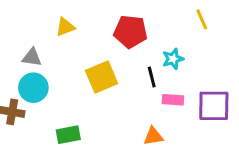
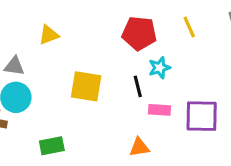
red pentagon: (130, 32) -> (139, 33), moved
yellow square: (102, 77) -> (86, 86), turned 32

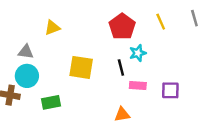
red pentagon: (139, 33) -> (122, 27), turned 30
purple square: (202, 116) -> (170, 90), size x0.7
green rectangle: (52, 146) -> (51, 102), moved

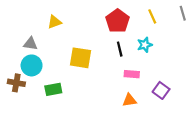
cyan star: (138, 53) -> (145, 45), moved
black line: (121, 67) -> (120, 49), moved
purple square: (170, 90) -> (161, 90), moved, turned 35
orange triangle: (122, 114) -> (129, 100), moved

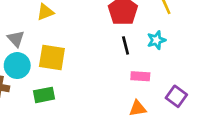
gray triangle: (30, 44) -> (16, 39), turned 40
yellow square: (81, 58) -> (52, 58), moved

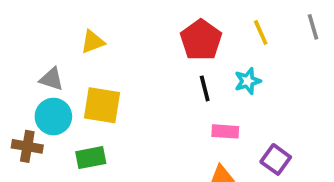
gray triangle: (16, 39) -> (52, 79), turned -30

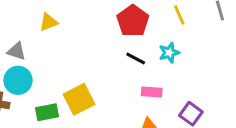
black line: (205, 88) -> (136, 58), turned -48
yellow square: (102, 105) -> (79, 99), moved, turned -36

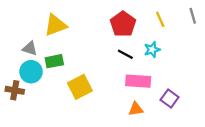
yellow triangle: (49, 22) -> (55, 25), size x1.5
pink rectangle: (152, 92) -> (138, 81), size x1.5
green rectangle: (47, 112) -> (54, 61), moved

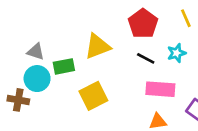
yellow triangle: (55, 25) -> (97, 46), moved

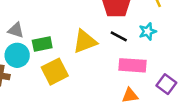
yellow triangle: (97, 46) -> (85, 41), moved
yellow square: (93, 96) -> (55, 72), moved

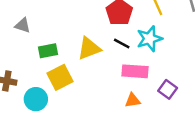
gray triangle: (16, 30) -> (23, 25), moved
cyan star: (148, 31) -> (149, 39), size x1.5
cyan circle: (17, 55) -> (36, 99), moved

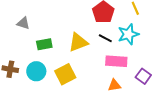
yellow square: (60, 77) -> (65, 74), moved
cyan circle: (36, 99) -> (36, 71), moved

